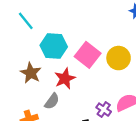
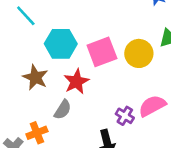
pink square: (88, 55) -> (102, 52), turned 35

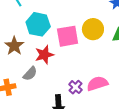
yellow circle: (139, 53) -> (93, 29), moved

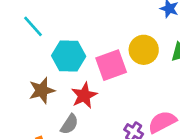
brown star: (14, 46) -> (42, 90), turned 30

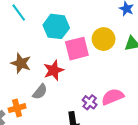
cyan hexagon: (69, 56) -> (56, 26), moved
brown star: (42, 90) -> (21, 63), turned 30

